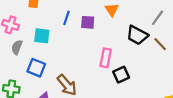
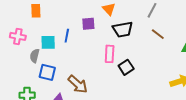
blue line: (67, 18) -> (67, 36), moved
black trapezoid: (137, 35) -> (123, 29), moved, turned -30
gray semicircle: (17, 47) -> (35, 56), moved

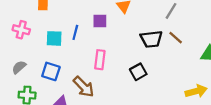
black trapezoid: (123, 29) -> (151, 39), moved
pink rectangle: (110, 54) -> (100, 60), moved
gray semicircle: (35, 56) -> (19, 67), moved, turned 32

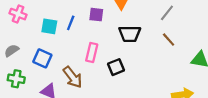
black trapezoid: (151, 39) -> (130, 34), moved
black square: (138, 72) -> (116, 67), moved

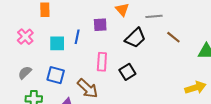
gray line: (167, 13) -> (154, 16), moved, turned 56
pink cross: (18, 14) -> (25, 37), turned 35
black trapezoid: (130, 34) -> (135, 38), turned -35

